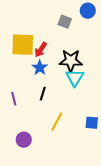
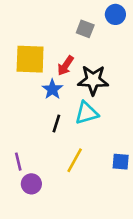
red arrow: (41, 50) -> (66, 66), moved
cyan triangle: (75, 78) -> (87, 113), moved, turned 42
purple line: (14, 99) -> (18, 162), moved

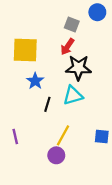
red arrow: (66, 66) -> (67, 47), moved
blue star: (52, 89) -> (35, 81), moved
purple circle: (31, 184) -> (56, 155), moved

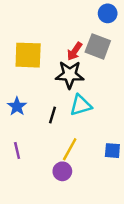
gray square: (72, 24) -> (98, 46), moved, size x1.5
black star: (78, 68) -> (70, 75), moved
blue star: (35, 81) -> (17, 106), moved

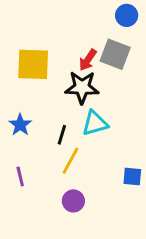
yellow line: (70, 149) -> (70, 161), moved

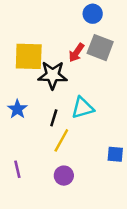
blue circle: (127, 15) -> (93, 14), moved
black star: (82, 87) -> (53, 75), moved
purple line: (20, 176) -> (17, 169), moved

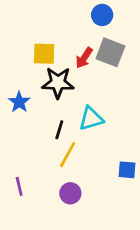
yellow square: (29, 56) -> (44, 54), moved, size x0.7
blue star: (17, 109) -> (19, 102), moved

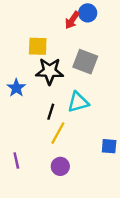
gray square: (110, 52) -> (85, 62), moved
red arrow: (84, 58) -> (72, 20), moved

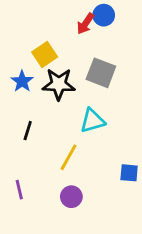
yellow square: (38, 46) -> (45, 55), turned -36
blue star: (16, 88) -> (22, 81), moved
black line: (51, 112) -> (28, 131), moved

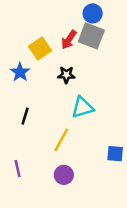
red arrow: (85, 24) -> (69, 40), moved
gray square: (101, 73) -> (91, 36), moved
black star: (59, 84) -> (66, 75), moved, size x0.6

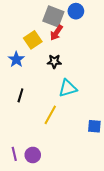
gray square: (91, 36) -> (53, 16), moved
purple line: (18, 169) -> (14, 154), moved
purple circle: (64, 175) -> (33, 155), moved

